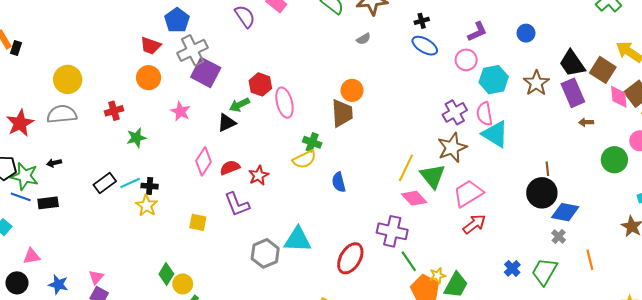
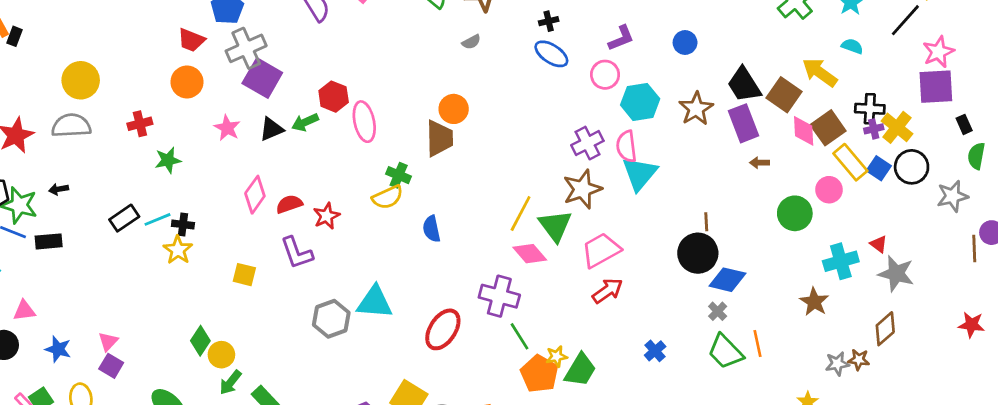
black triangle: (227, 123) -> (271, 129), moved
cyan triangle: (495, 134) -> (640, 174), turned 36
green trapezoid: (544, 272) -> (725, 352), moved, turned -76

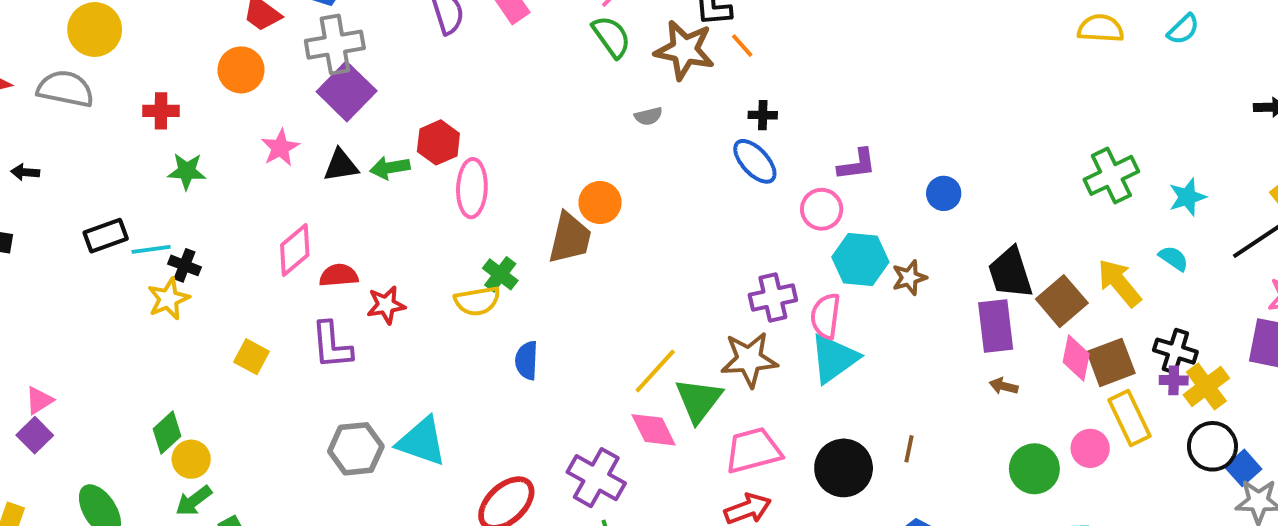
brown star: (696, 109) -> (909, 278), moved, size x0.7
blue square: (879, 168) -> (1243, 468), moved
black circle: (698, 253) -> (844, 468), moved

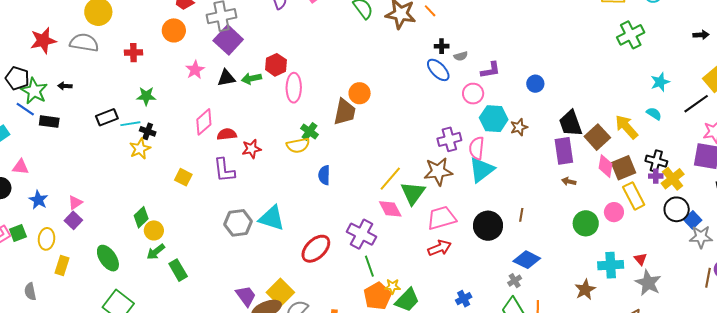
gray semicircle: (648, 116) -> (461, 56), moved
green star: (187, 171) -> (146, 96), moved
green cross: (1111, 175) -> (631, 35), moved

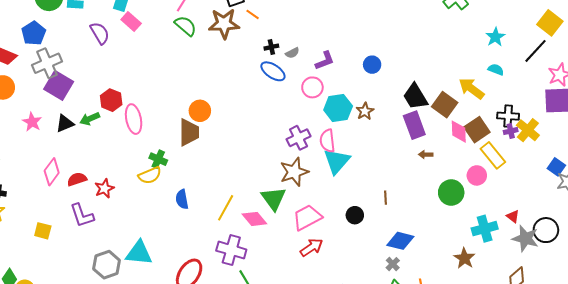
yellow line: (390, 179) -> (226, 208), moved
black circle: (677, 209) -> (546, 230), moved
black circle: (488, 226) -> (355, 215), size x0.6

